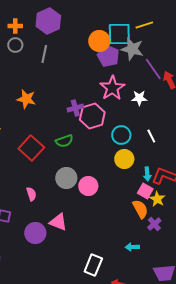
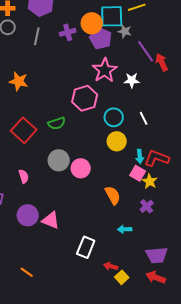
gray star: (132, 49) -> (125, 31), size x0.6
purple cross: (75, 108) -> (68, 32), moved
orange semicircle: (140, 209) -> (113, 195), moved
pink triangle: (58, 222) -> (51, 220), moved

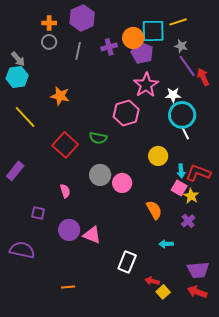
gray star: (125, 31) -> (181, 46), moved
cyan circle: (114, 117) -> (182, 115), moved, size x1.4
green semicircle: (57, 123) -> (98, 138), turned 30
orange line: (27, 272) -> (68, 287), turned -40

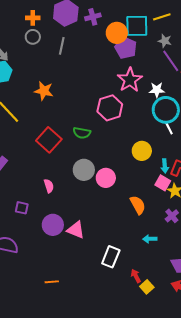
purple cross: (109, 47) -> (93, 17), moved
red arrow: (152, 281) -> (136, 276), turned 48

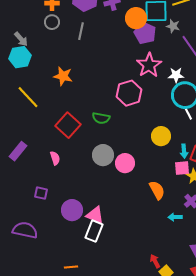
gray star: (165, 41) -> (173, 26), moved
pink square: (163, 183) -> (182, 168), turned -35
pink semicircle: (49, 186) -> (55, 158), moved
cyan arrow: (150, 239) -> (175, 217), moved
white rectangle: (111, 257) -> (94, 231), moved

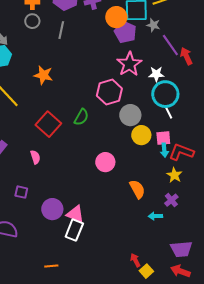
green semicircle: (101, 118) -> (81, 117), turned -72
gray circle: (103, 155) -> (130, 115), moved
pink square: (182, 168) -> (163, 138), moved

